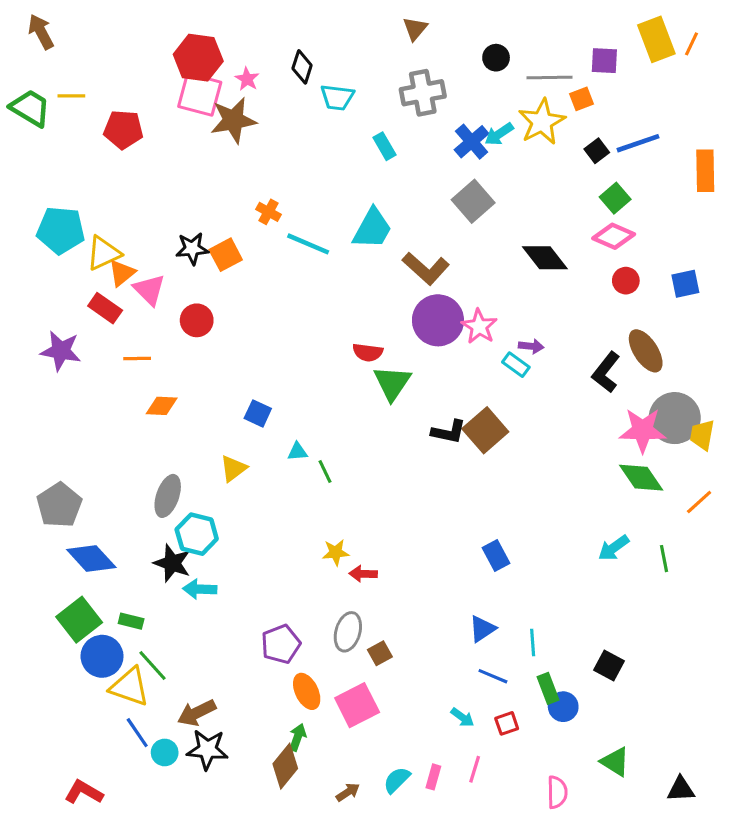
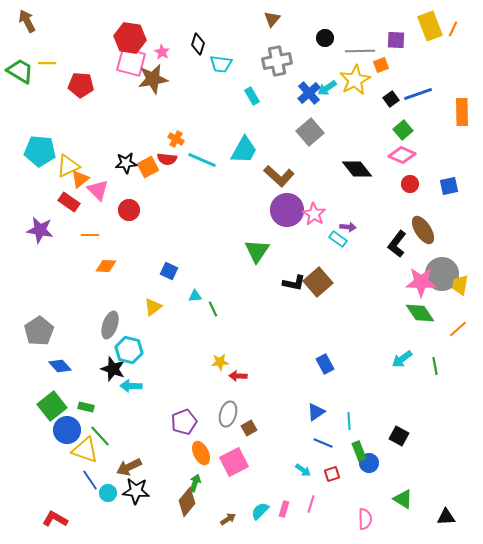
red semicircle: (368, 352) -> (167, 159), moved
blue diamond: (91, 559) -> (60, 366), size x0.7

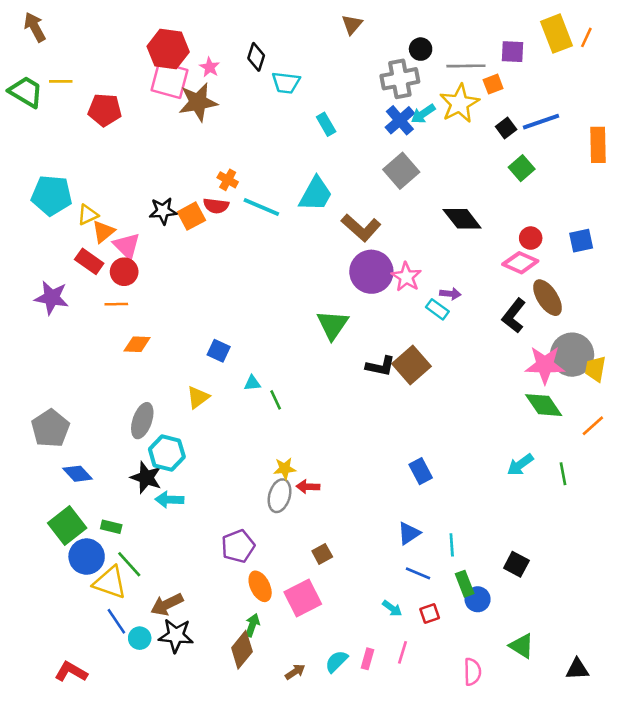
gray cross: (277, 61) -> (400, 79), moved
pink diamond: (402, 155) -> (520, 263), moved
yellow triangle: (68, 166) -> (88, 215), size x0.7
red circle: (129, 210) -> (124, 272), moved
gray ellipse: (228, 414) -> (279, 496), moved

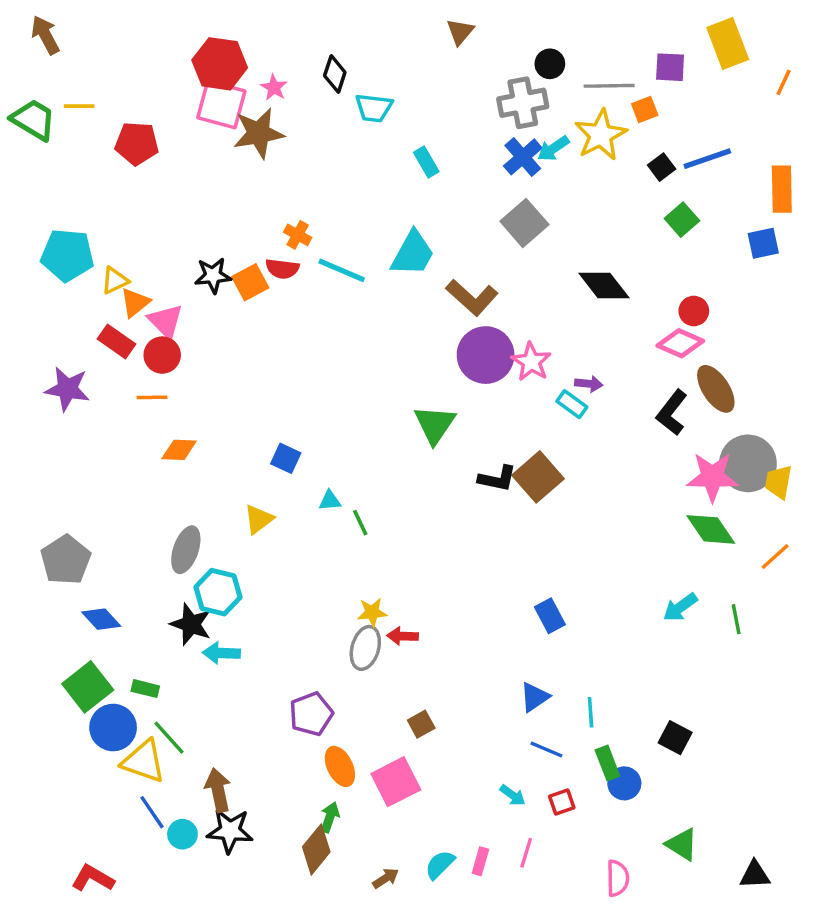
orange line: (586, 37) -> (784, 82), moved
blue square: (581, 241) -> (763, 243), moved
brown arrow: (167, 604) -> (218, 790), turned 104

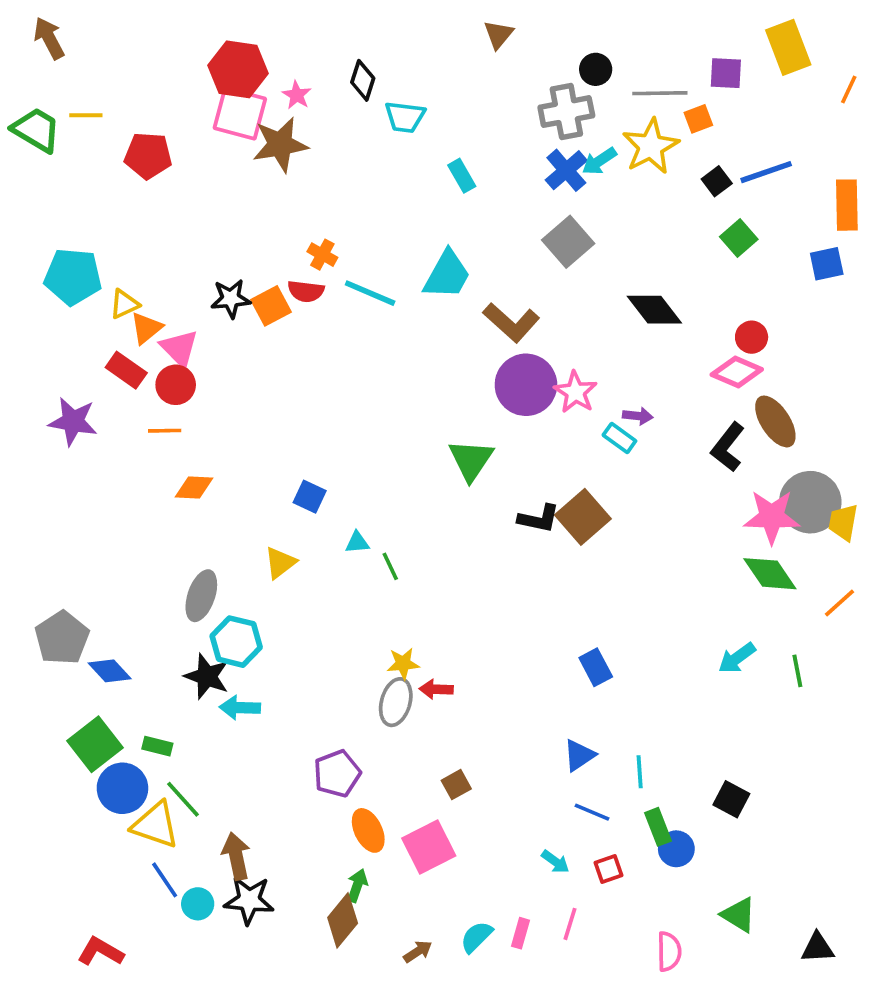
gray pentagon: (66, 560) -> (62, 638), moved

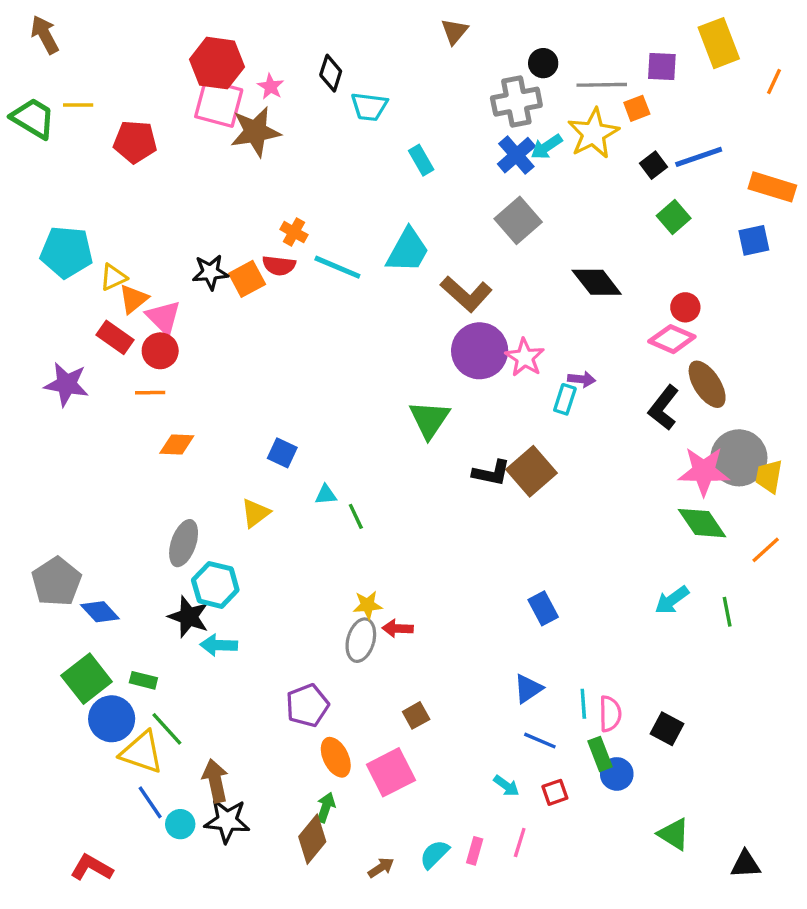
orange rectangle: (847, 205) -> (772, 187), turned -72
cyan rectangle: (619, 438) -> (565, 399), turned 72
pink semicircle: (669, 951) -> (610, 714), moved

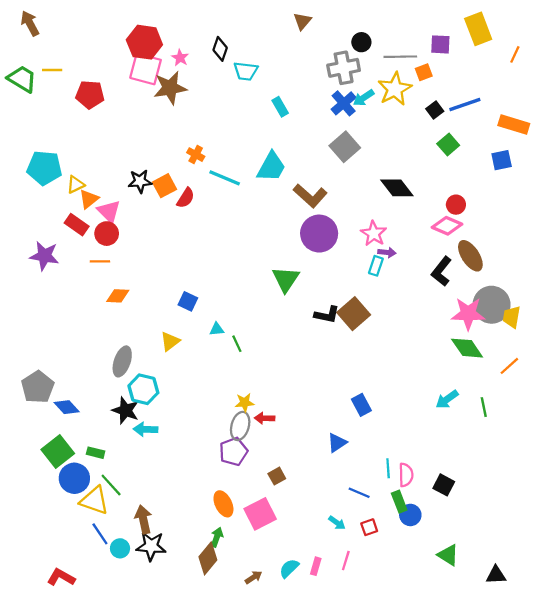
red semicircle: (279, 265) -> (186, 198), moved, turned -65
pink star: (525, 357) -> (374, 234), moved
blue triangle: (528, 689) -> (337, 443), moved
purple pentagon: (307, 705) -> (233, 452), moved

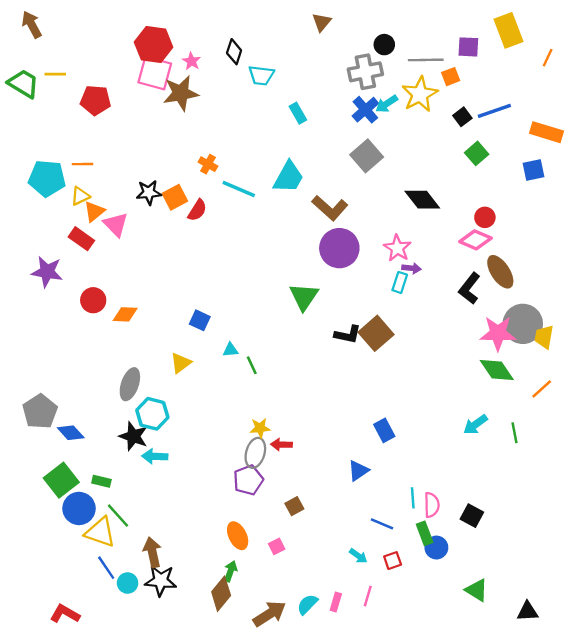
red circle: (107, 234) -> (93, 300), moved
orange line: (100, 261) -> (83, 164), moved
pink square: (260, 514) -> (277, 546), size x0.5
brown arrow: (253, 577) -> (270, 614), size x1.8

